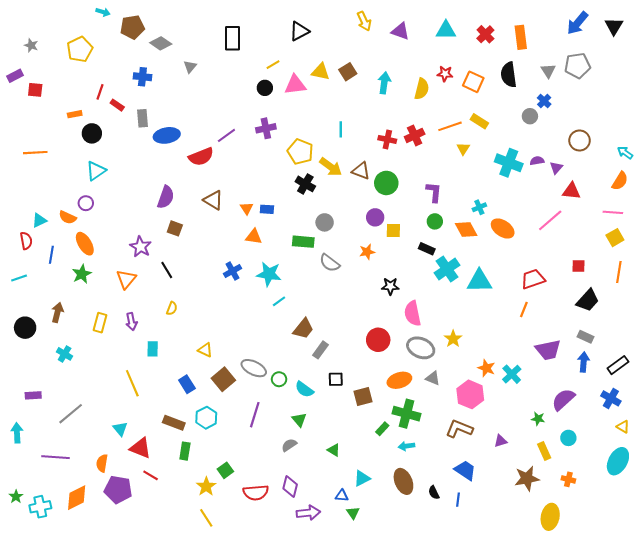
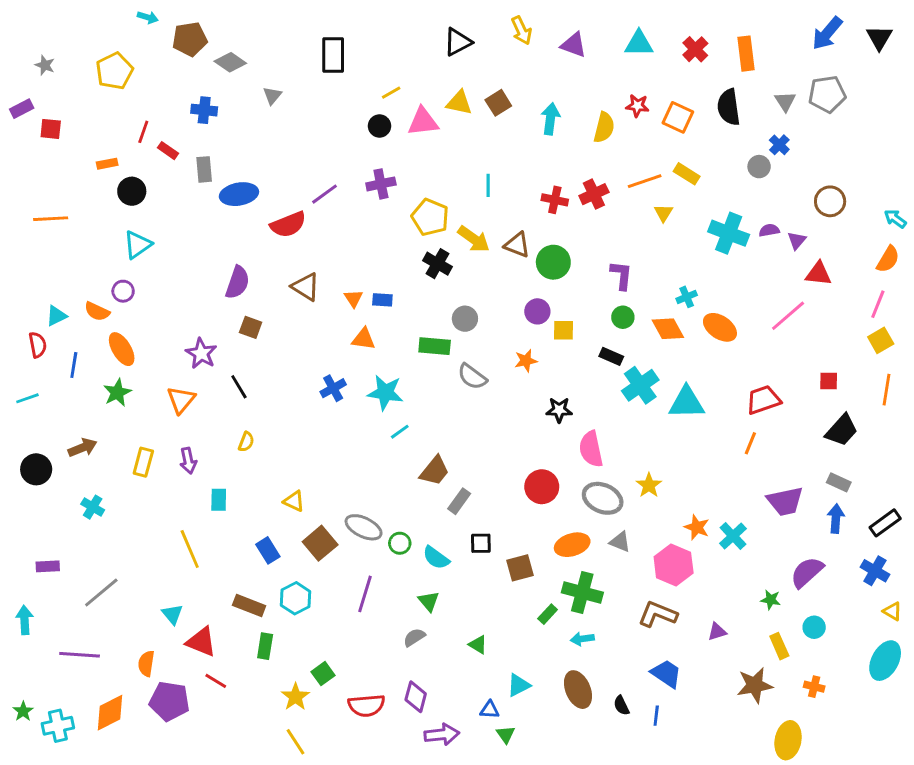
black triangle: (299, 31) -> (458, 42), moved
pink line: (613, 212) -> (878, 304), turned -72
brown arrow: (57, 312) -> (83, 448), turned 54

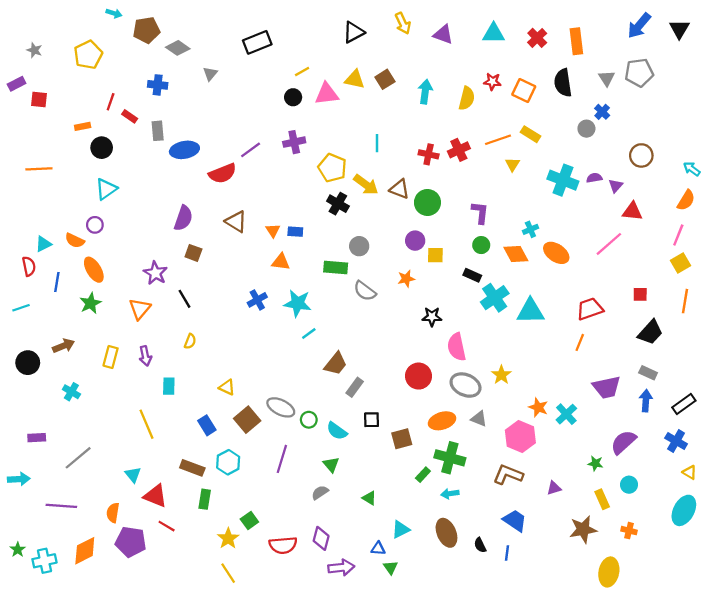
black rectangle: (333, 55) -> (257, 42), turned 68
cyan arrow: (25, 620) -> (19, 479), turned 90

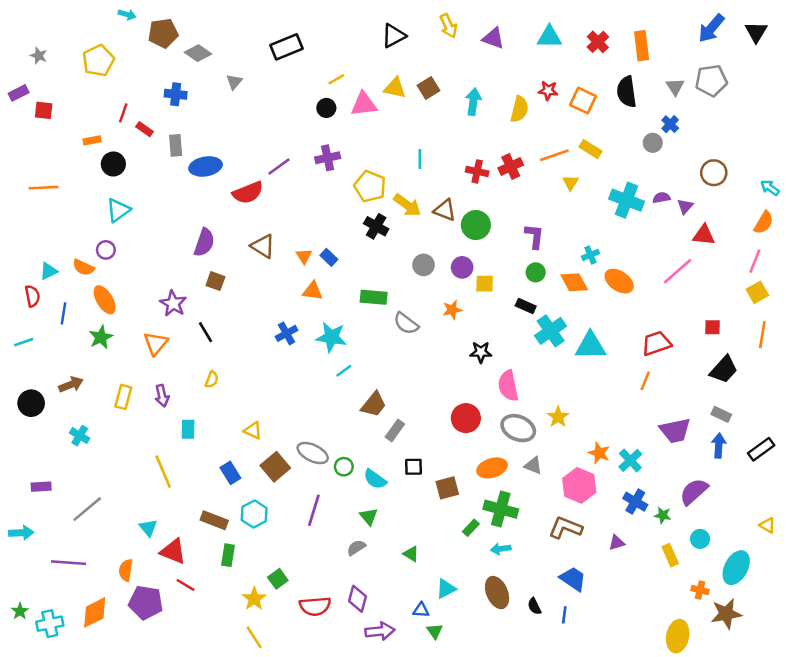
blue rectangle: (295, 232) -> (329, 257), turned 40
gray circle: (359, 246) -> (424, 265), moved
blue cross: (676, 441) -> (635, 502), moved
cyan ellipse: (684, 510) -> (736, 568), moved
brown star: (583, 529) -> (726, 614), moved

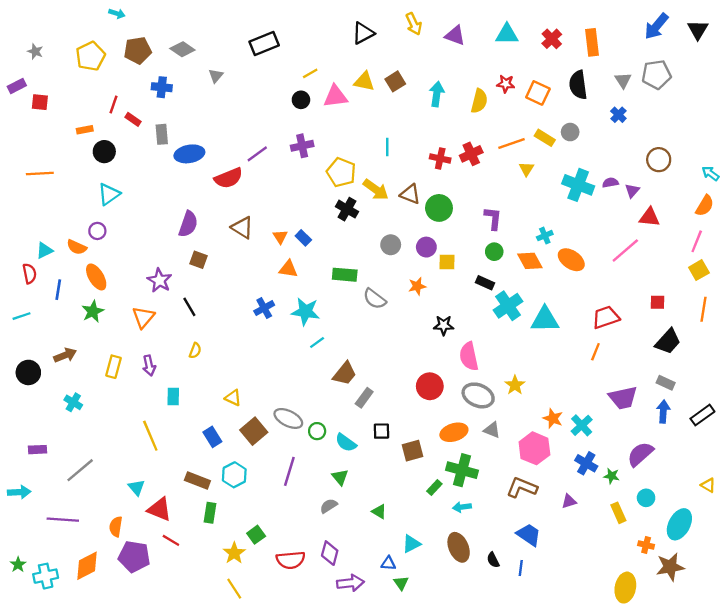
brown pentagon: (163, 33) -> (138, 50), moved
gray circle: (653, 143) -> (570, 132), moved

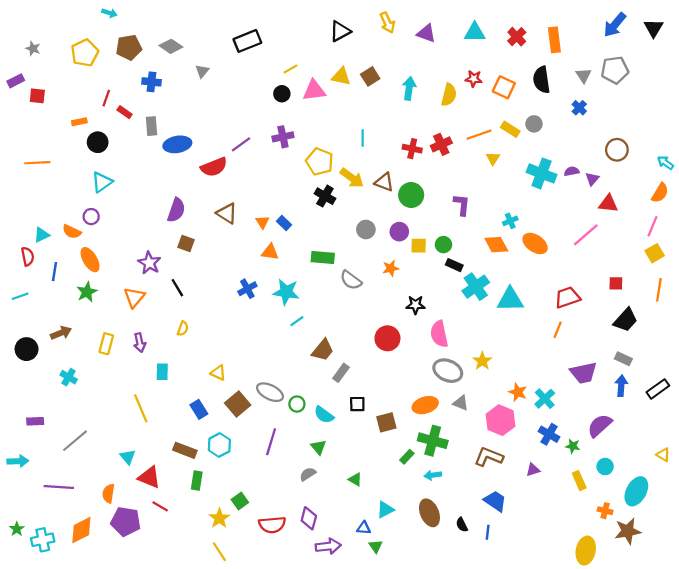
green circle: (494, 252) -> (443, 245), moved
red circle: (430, 386) -> (387, 338), moved

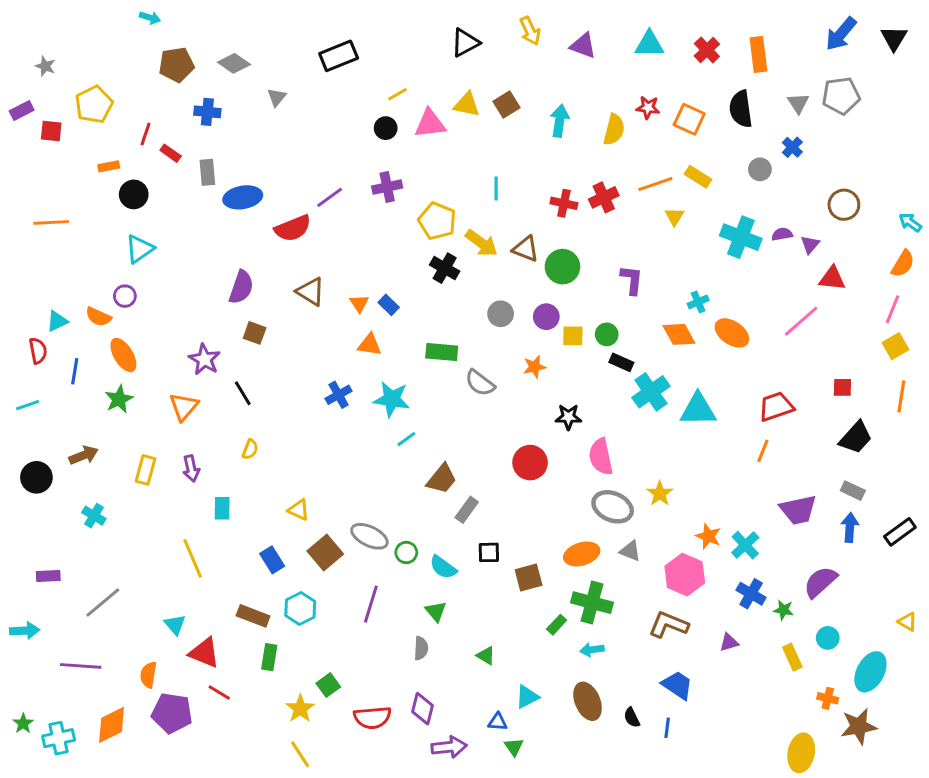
yellow pentagon: (85, 53) -> (94, 105), moved
gray circle: (534, 124) -> (760, 169), moved
gray semicircle: (308, 474) -> (421, 648), turned 126

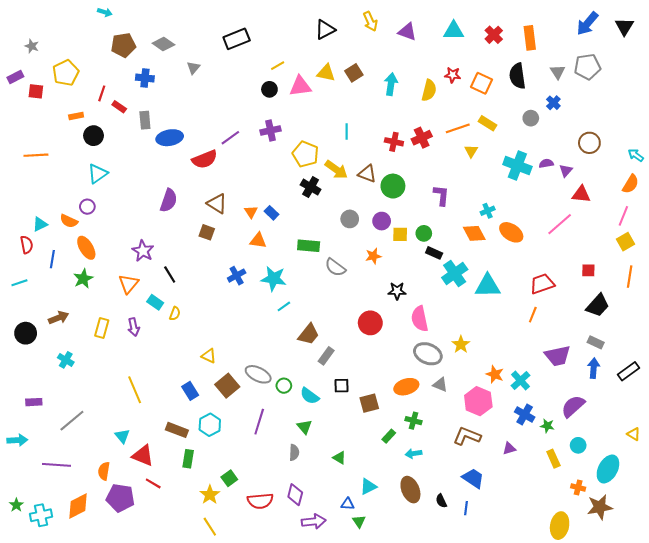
brown square: (255, 333) -> (207, 232), moved
cyan rectangle: (222, 508) -> (155, 302), moved, turned -56
green cross: (592, 603) -> (413, 421), size x0.6

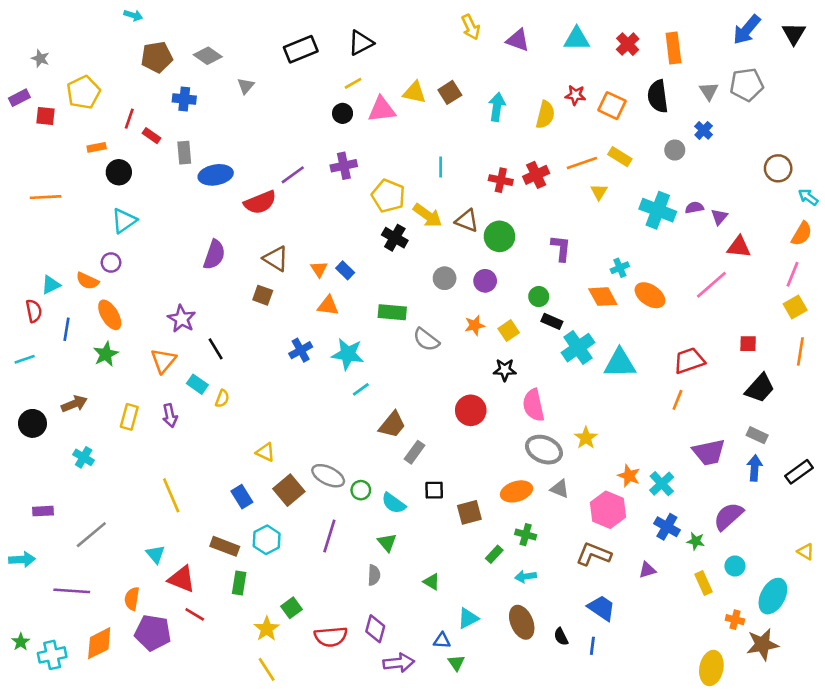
black triangle: (325, 30) -> (361, 43), moved
brown circle: (589, 143) -> (778, 168), moved
yellow square: (400, 234) -> (509, 331), moved, turned -35

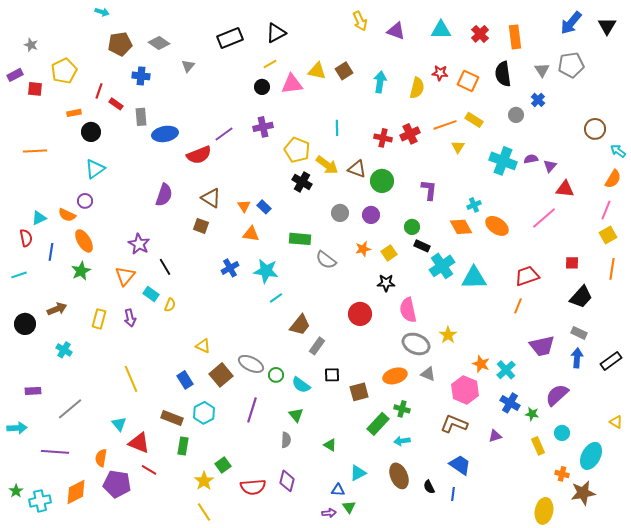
green rectangle: (494, 554) -> (378, 424), size x1.6
purple arrow: (399, 663) -> (329, 513), moved, size x0.6

